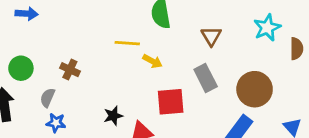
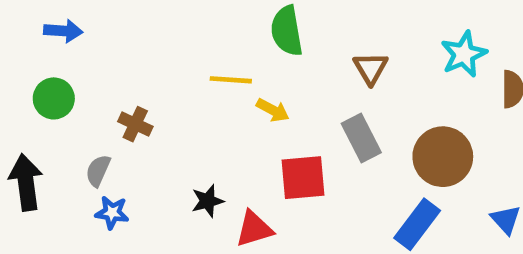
green circle: (21, 68) -> (54, 98), moved

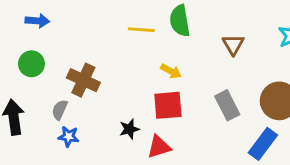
yellow line: (231, 80) -> (141, 30), moved
brown cross: (135, 124) -> (83, 80), size x1.5
gray rectangle: (361, 138) -> (227, 105), moved
red square: (303, 178) -> (168, 105), moved

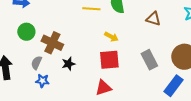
brown triangle: (233, 45) -> (153, 19), turned -42
green circle: (31, 64) -> (26, 32), moved
black star: (129, 129) -> (68, 64), moved

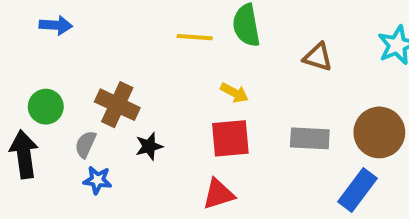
green circle: (26, 32) -> (46, 107), moved
gray rectangle: (149, 60) -> (310, 138), turned -60

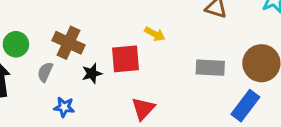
red square: (230, 138) -> (126, 59), moved
blue star: (97, 180) -> (64, 107), moved
red triangle: (219, 194) -> (143, 109), turned -30

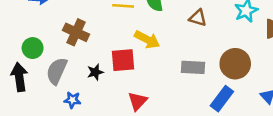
yellow arrow: (155, 34) -> (147, 40), size x1.5
brown cross: (69, 43) -> (76, 32), moved
gray semicircle: (45, 72) -> (57, 71), size x1.6

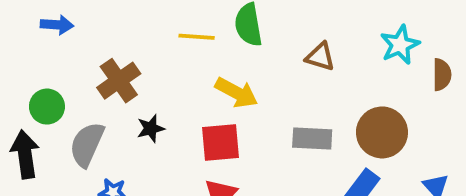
brown cross: (76, 32) -> (119, 81), turned 30
red square: (123, 60) -> (220, 142), moved
black star: (95, 72) -> (151, 128), moved

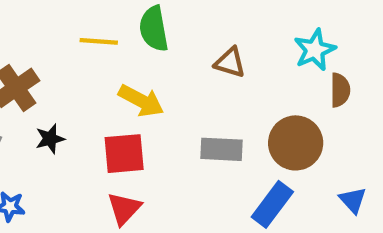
brown semicircle: (442, 75) -> (340, 90), moved

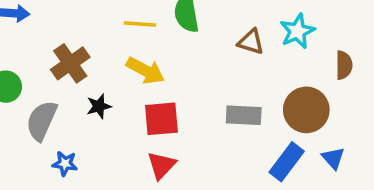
cyan star: (315, 50) -> (297, 31), moved
yellow arrow: (141, 101) -> (145, 71), moved
blue triangle: (353, 200) -> (333, 158), moved

